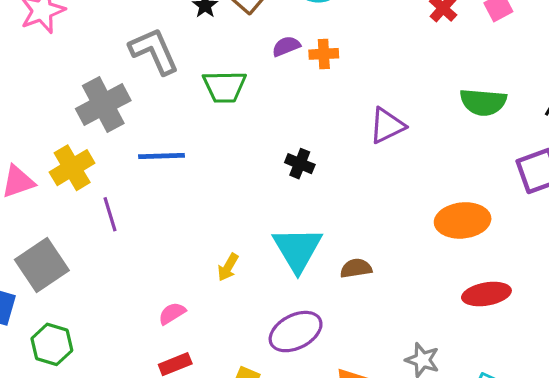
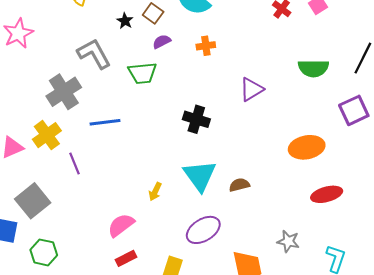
purple semicircle: (286, 46) -> (162, 42), moved
black cross: (300, 164) -> (196, 119), size x1.4
pink semicircle: (172, 313) -> (121, 225), size x1.5

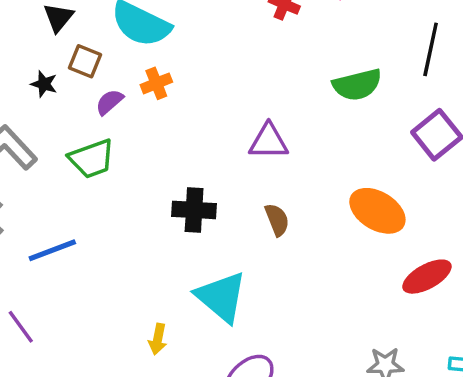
orange cross: (206, 46) -> (156, 83), moved
purple triangle: (251, 89) -> (269, 142), turned 45
orange ellipse: (307, 147) -> (377, 211), turned 56
brown semicircle: (239, 185) -> (277, 220), moved, turned 96

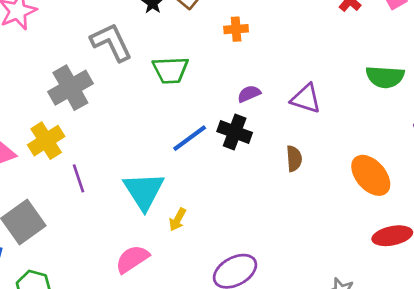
purple semicircle: (109, 102) -> (249, 94), moved
blue line: (52, 250) -> (190, 138), moved, turned -33
cyan triangle: (221, 297) -> (144, 191), moved

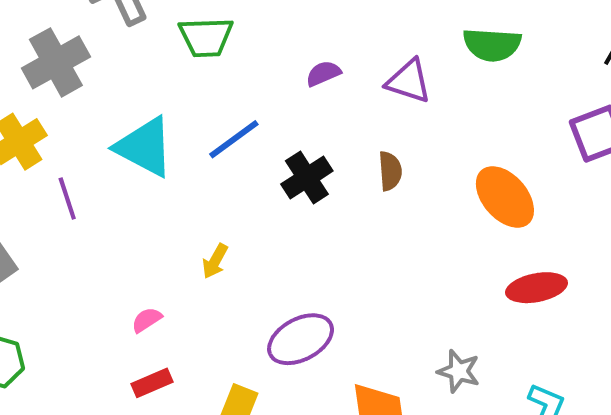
green semicircle: (385, 77) -> (492, 45), moved
black cross: (235, 132) -> (307, 178), moved, turned 36
cyan triangle: (144, 191) -> (145, 147), moved, turned -30
pink semicircle: (132, 259) -> (147, 320), size x0.6

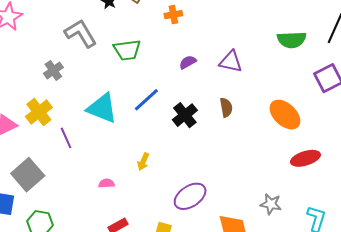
green semicircle: (492, 45) -> (292, 40), moved
gray cross: (56, 62) -> (53, 70), size x0.6
pink semicircle: (147, 320) -> (106, 183), moved, turned 35

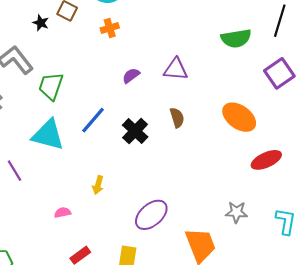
green trapezoid: (127, 50) -> (51, 86), moved, turned 124

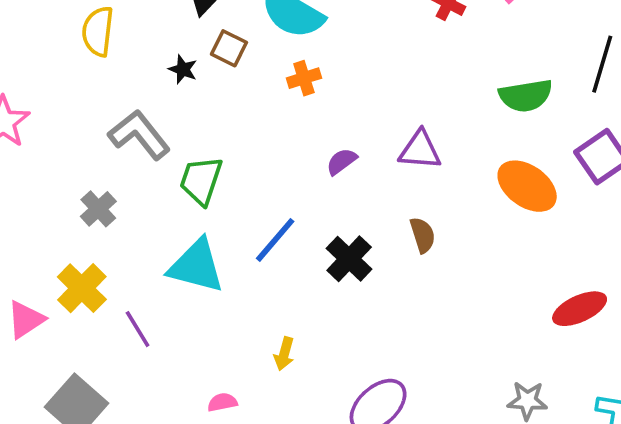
orange ellipse: (239, 117) -> (527, 186), moved

